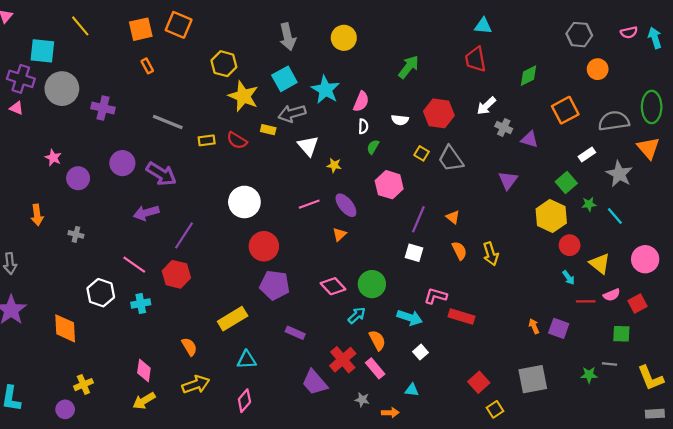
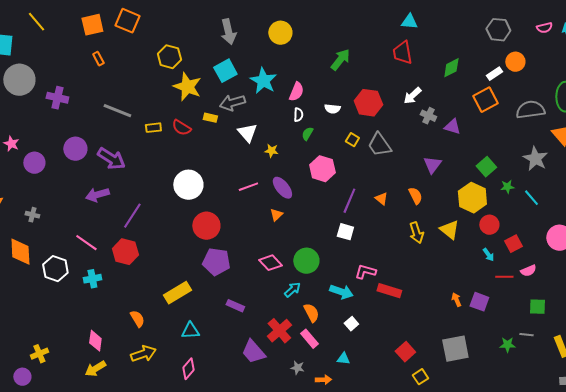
white rectangle: (587, 154) -> (494, 74), moved
orange semicircle: (459, 251) -> (415, 196), moved
yellow triangle: (600, 264) -> (449, 230), moved
red square: (638, 304) -> (513, 244), moved
orange diamond: (65, 328) -> (20, 252), moved

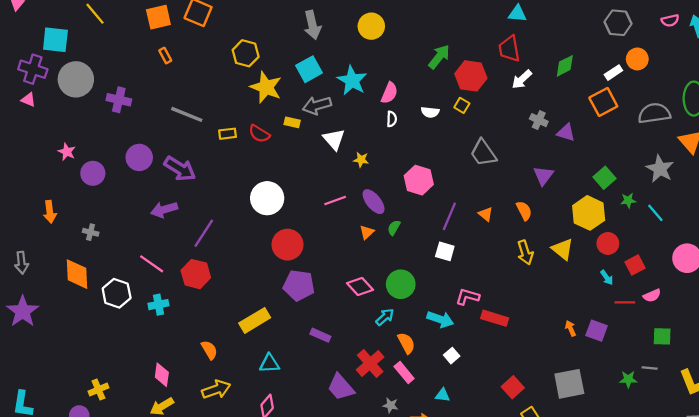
white arrow: (412, 96) -> (522, 79), moved
red hexagon: (368, 103) -> (471, 76), moved
green semicircle: (307, 134) -> (394, 228), moved
yellow square: (352, 140) -> (462, 105), moved

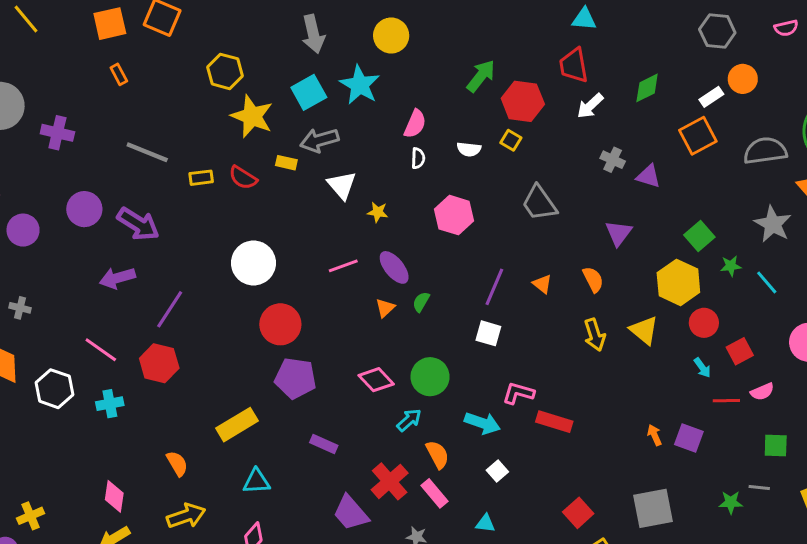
cyan star: (352, 80) -> (360, 85), moved
pink hexagon: (419, 180) -> (454, 215), moved

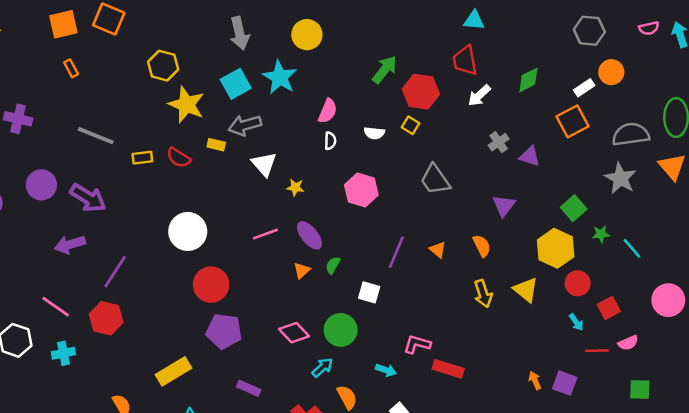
gray cross: (613, 160) -> (499, 142), turned 30
gray star: (773, 224) -> (620, 178), moved
white square: (488, 333) -> (369, 292), moved
cyan arrow: (482, 423) -> (386, 370), size x0.7

